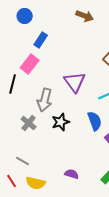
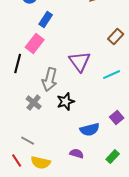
blue semicircle: (95, 121) -> (90, 130), moved, turned 96

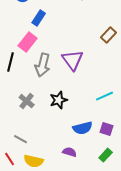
cyan line: (112, 75) -> (105, 96), moved
gray arrow: (50, 80) -> (43, 65), moved
purple square: (117, 118) -> (107, 129), moved, turned -32

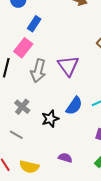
black star: (59, 100) -> (50, 119), moved
blue semicircle: (83, 128) -> (74, 106), moved, turned -42
gray line: (21, 139) -> (16, 135), moved

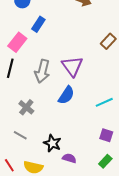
pink rectangle: (23, 48) -> (17, 42), moved
blue semicircle: (74, 106) -> (66, 95), moved
black star: (50, 119) -> (52, 143), moved, turned -30

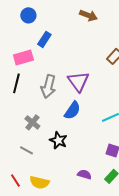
pink rectangle: (17, 42) -> (23, 57), turned 36
black star: (52, 143) -> (58, 140), moved
purple semicircle: (69, 158) -> (84, 174), moved

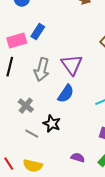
blue rectangle: (44, 39) -> (38, 32), moved
gray line: (26, 150) -> (32, 134), moved

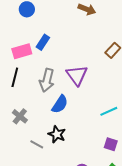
blue semicircle: (66, 94) -> (60, 104), moved
gray cross: (26, 106) -> (20, 116), moved

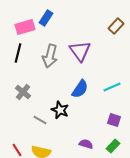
blue semicircle: (60, 104) -> (80, 89), moved

